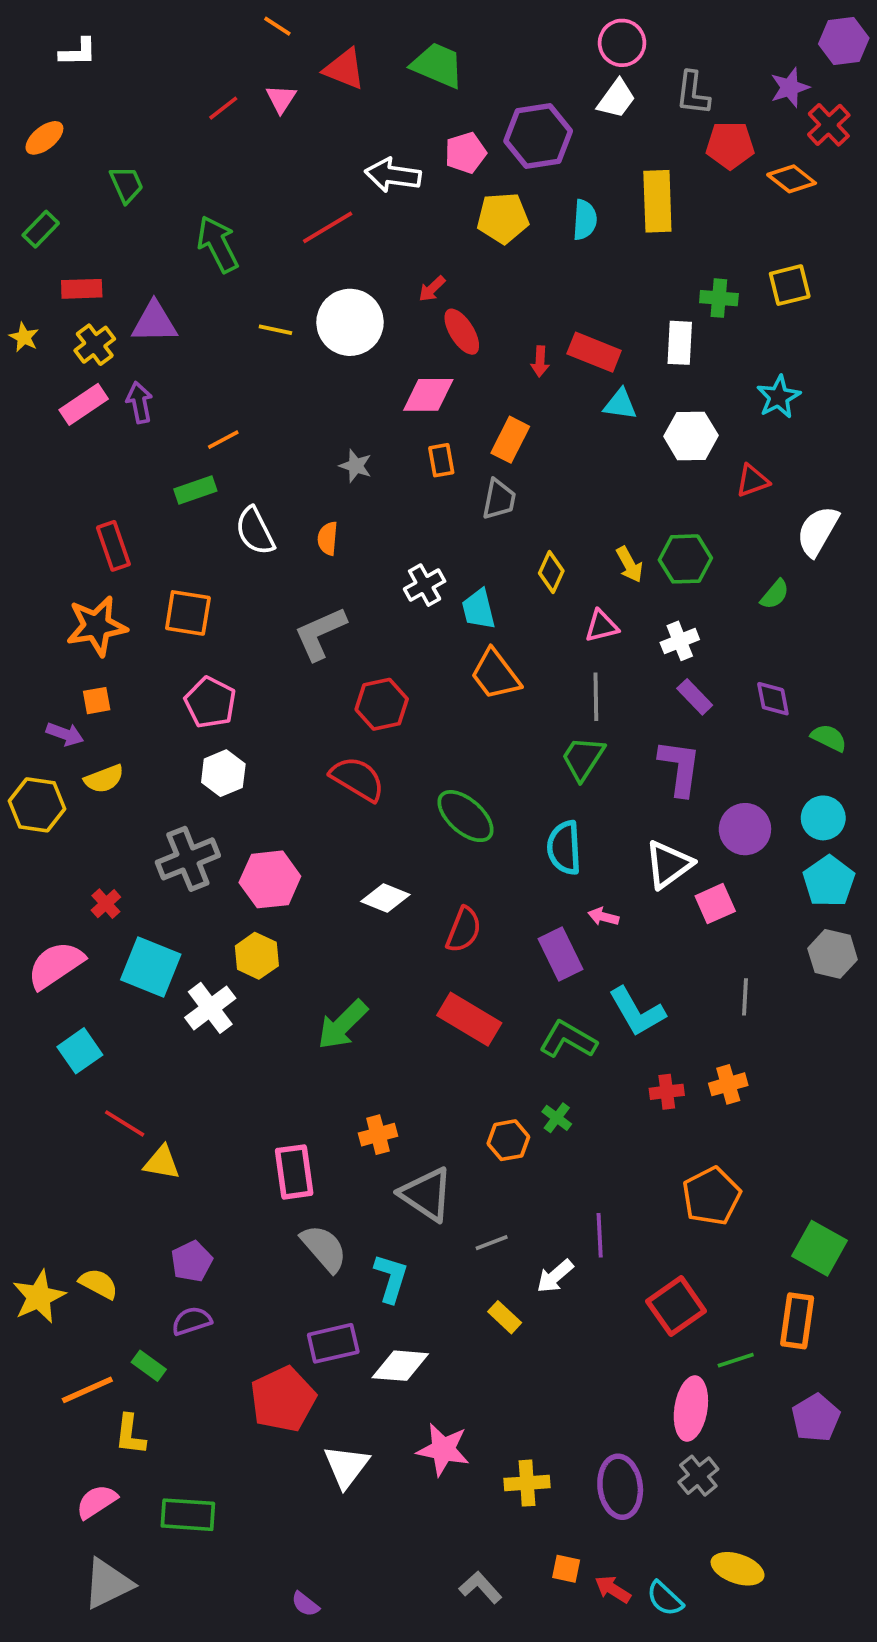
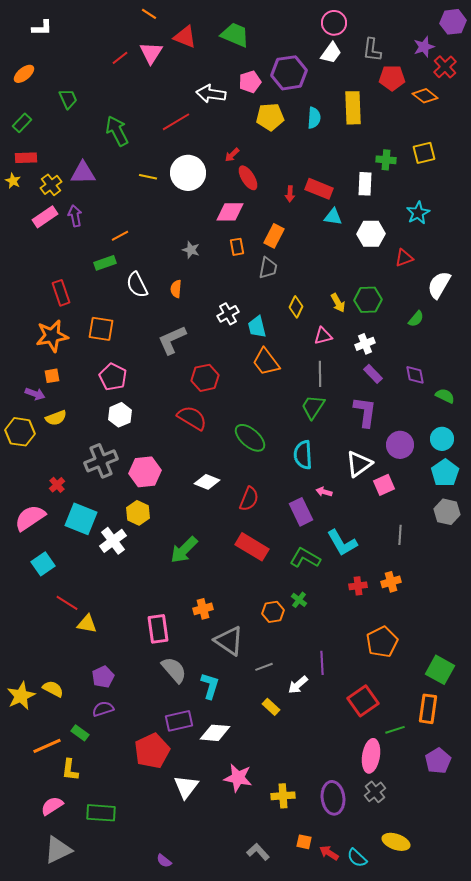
pink triangle: (281, 99) -> (151, 53), size x1.4
red rectangle: (82, 289) -> (26, 158), moved

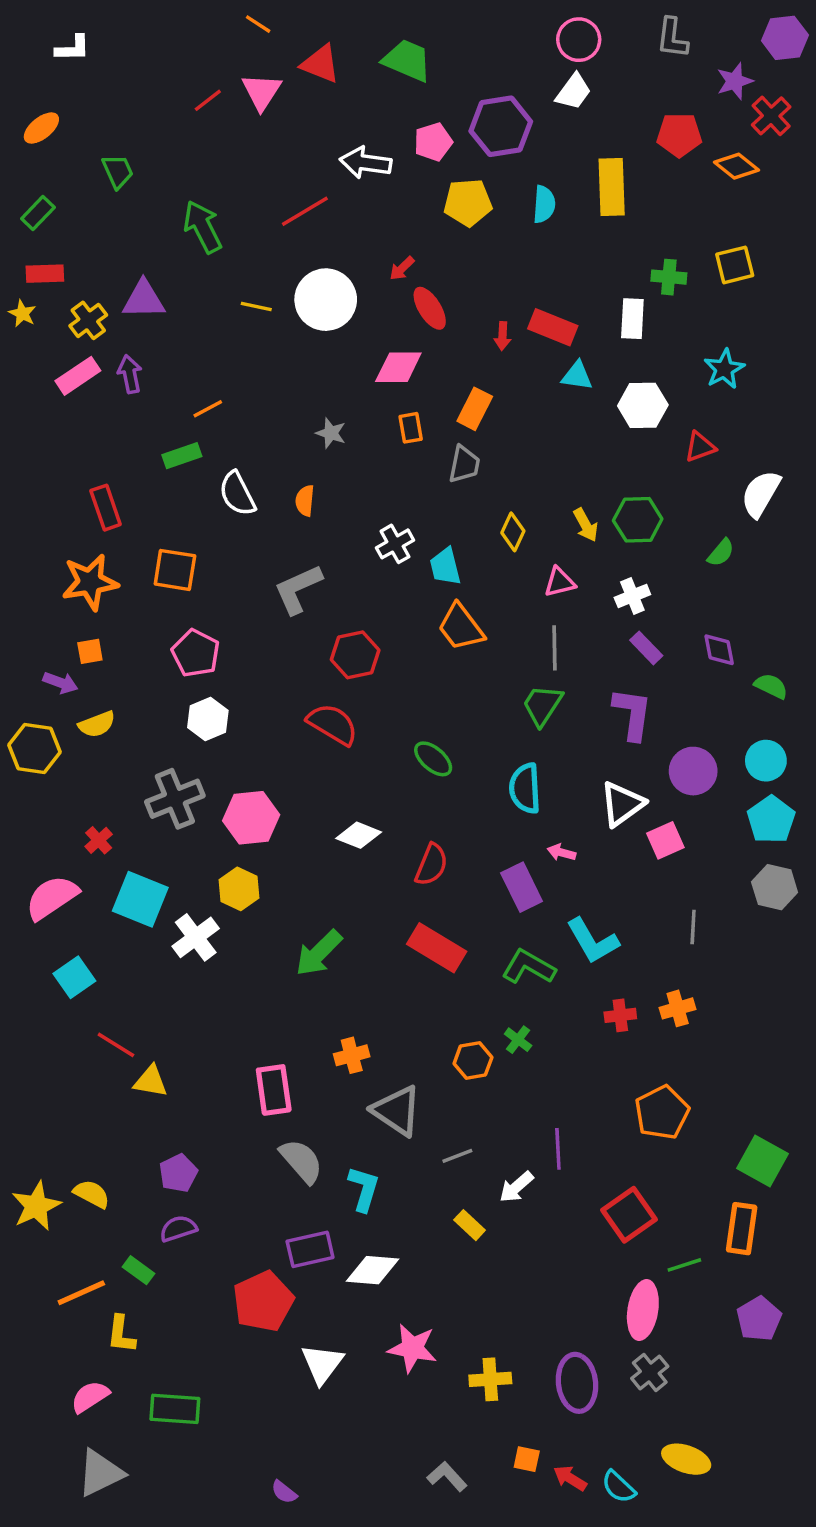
gray L-shape: (372, 50) -> (672, 38), moved
green ellipse: (250, 438) -> (433, 759), size x0.7

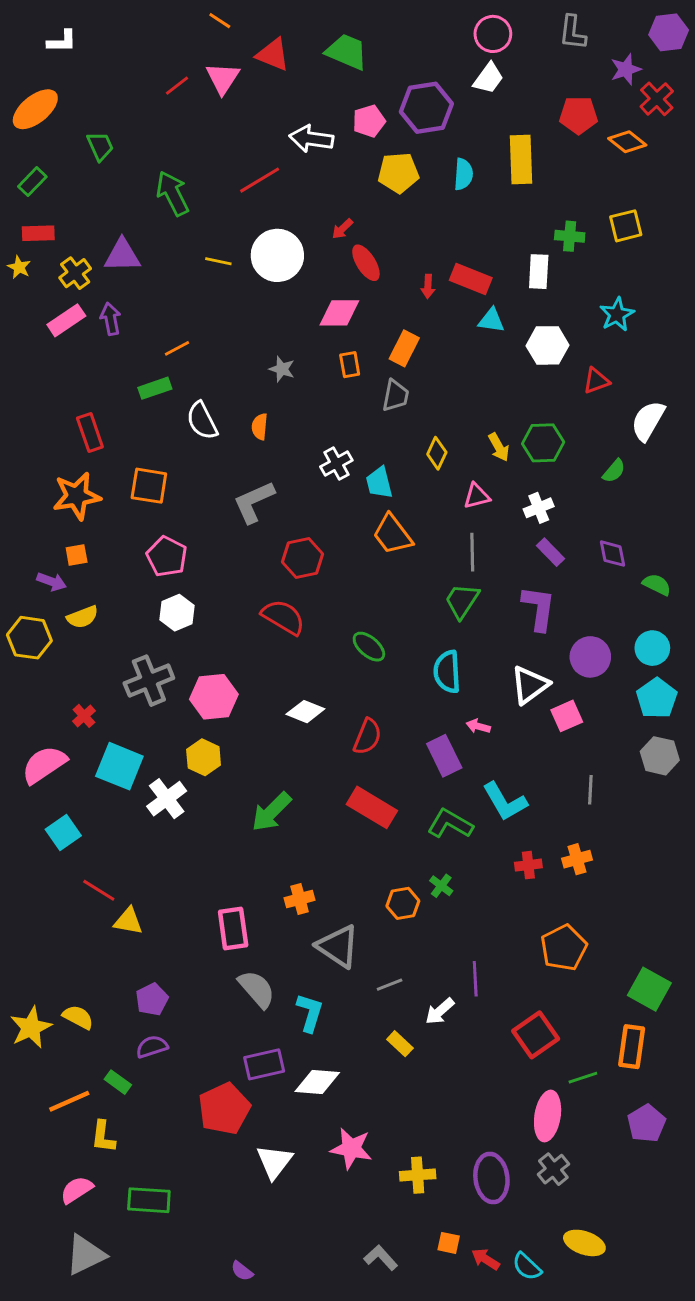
orange ellipse: (41, 128) -> (35, 109), size x1.5

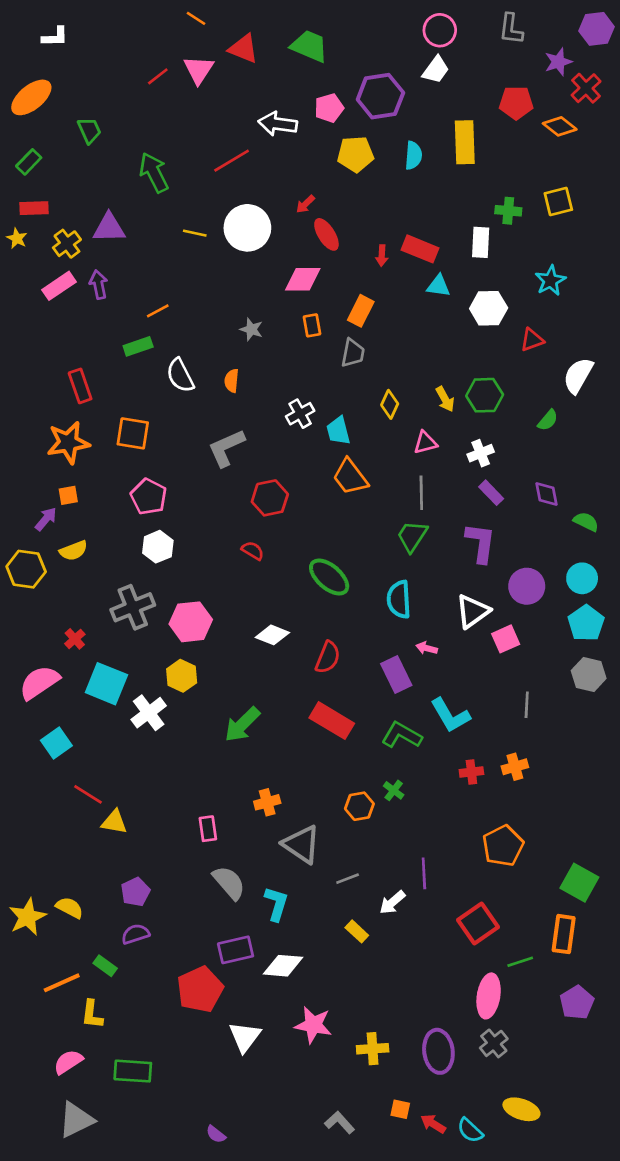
purple arrow: (52, 582) -> (46, 519), turned -70
red semicircle: (283, 617) -> (253, 551), size x0.6
green ellipse: (369, 647) -> (329, 577), size x1.4
pink rectangle: (233, 929) -> (208, 829), size x0.7

